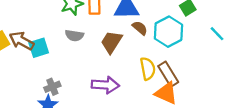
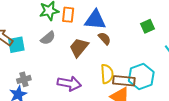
cyan hexagon: (168, 32) -> (141, 76), moved
gray semicircle: (74, 35) -> (48, 38), turned -56
brown rectangle: (168, 74) -> (124, 81), turned -60

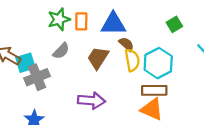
yellow semicircle: (107, 74) -> (132, 60), moved
cyan hexagon: (141, 76) -> (158, 63), moved
gray cross: (24, 79) -> (37, 77), moved, size x1.5

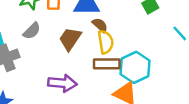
cyan hexagon: (158, 63) -> (135, 67), moved
brown rectangle: (154, 90) -> (107, 64), moved

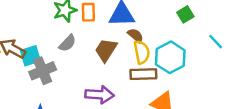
cyan hexagon: (135, 67) -> (170, 57), moved

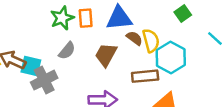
yellow semicircle: (142, 52) -> (151, 41), moved
cyan square: (30, 56) -> (31, 66), turned 35

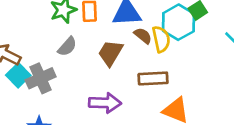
cyan hexagon: (171, 57) -> (178, 22), moved
cyan square: (31, 66) -> (18, 75), moved, turned 30

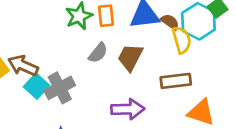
brown semicircle: (143, 36) -> (170, 22), moved
gray semicircle: (67, 47) -> (98, 53), moved

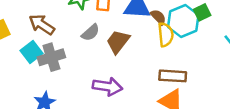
brown arrow: (23, 66) -> (42, 25), moved
brown rectangle: (176, 81) -> (173, 76), moved

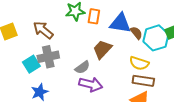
gray semicircle: (90, 33) -> (82, 67), moved
yellow semicircle: (166, 35) -> (139, 63), moved, turned 108
cyan square: (31, 52) -> (31, 64), moved

